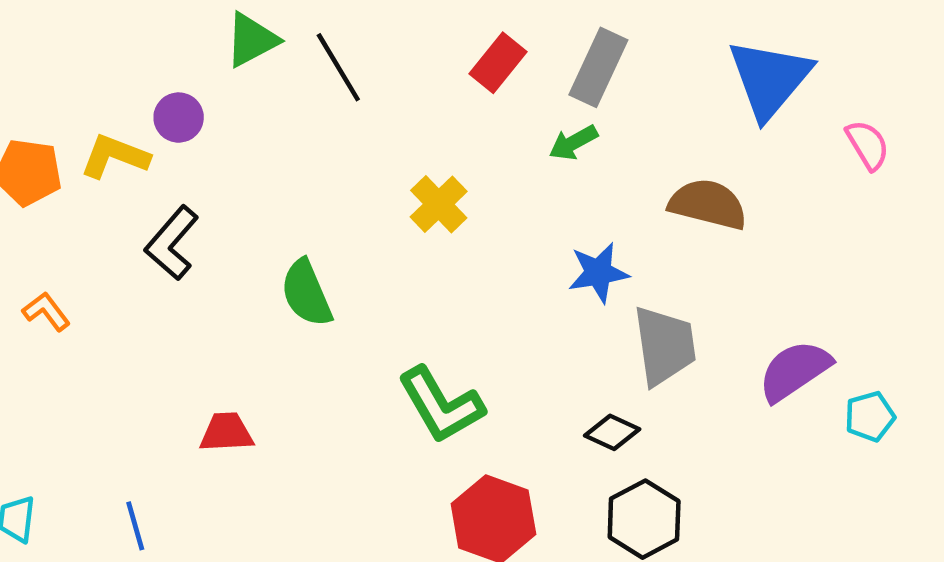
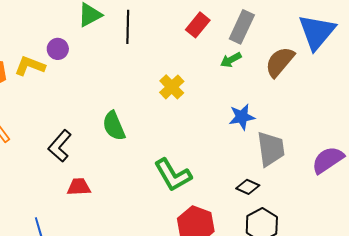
black line: (338, 67) -> (128, 27), turned 32
brown semicircle: (708, 204) -> (280, 62), moved, turned -64
black L-shape: (172, 243) -> (60, 146), moved

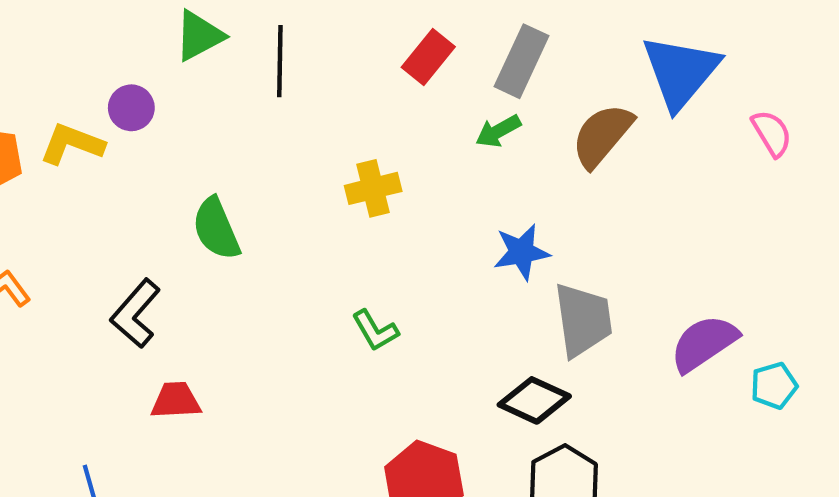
yellow cross: (172, 87) -> (373, 188), turned 30
green semicircle: (114, 126) -> (216, 229), moved
green L-shape: (173, 175) -> (375, 330), moved, size x0.6
black diamond: (248, 187) -> (534, 400), size x1.4

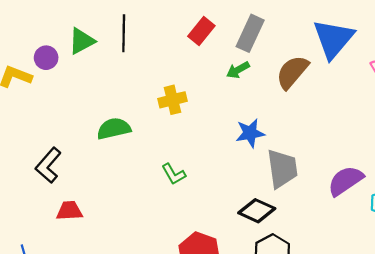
green triangle: (199, 36) -> (82, 41), moved
green semicircle: (216, 229) -> (114, 129), moved, turned 100

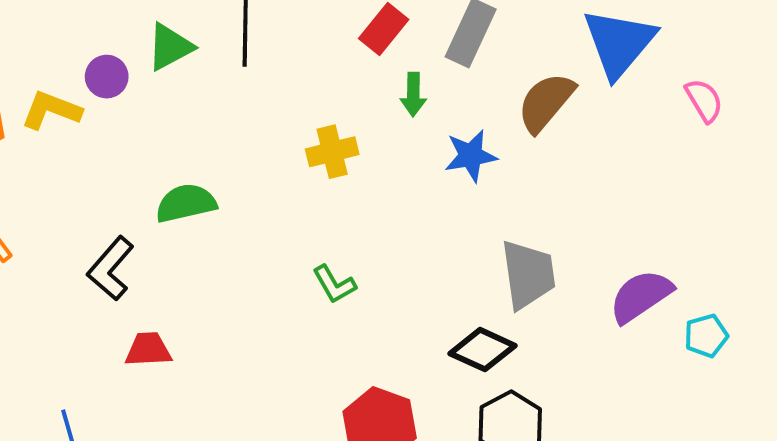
green arrow: (238, 70) -> (413, 94), moved, turned -60
green semicircle: (114, 129) -> (186, 203), moved
blue star: (250, 133) -> (471, 156), moved

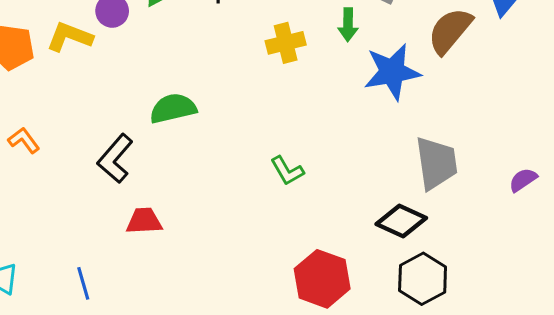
yellow cross: (332, 152) -> (286, 43), moved
blue star: (471, 156) -> (392, 72), size x1.4
purple semicircle: (641, 296) -> (523, 180), size x0.6

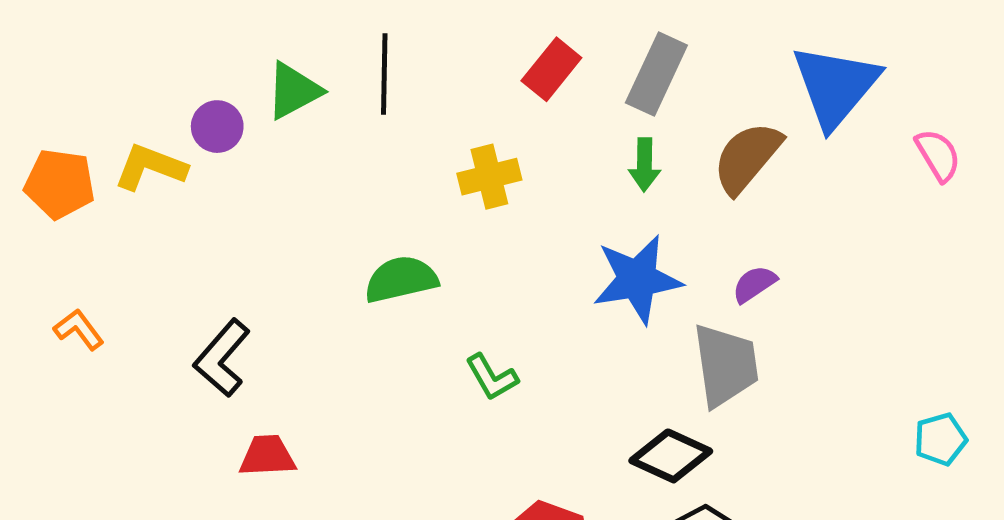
green arrow: (348, 25) -> (644, 165), moved
blue star: (392, 72) -> (637, 279), moved
green semicircle: (173, 108) -> (401, 279), moved
purple semicircle: (523, 180) -> (754, 284), moved

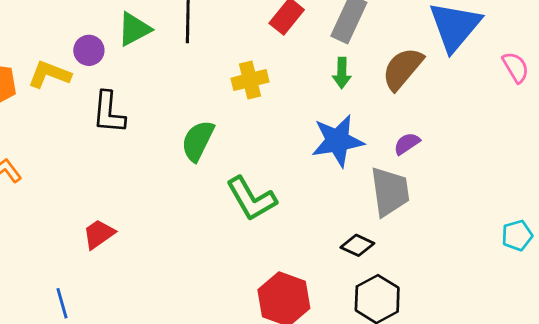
green semicircle: (401, 279) -> (198, 141), turned -51
black L-shape: (222, 358) -> (109, 113), moved, turned -36
green L-shape: (492, 377) -> (251, 199), size x1.6
red trapezoid: (267, 456) -> (99, 234), moved, turned -32
black diamond: (671, 456) -> (357, 245), size x0.7

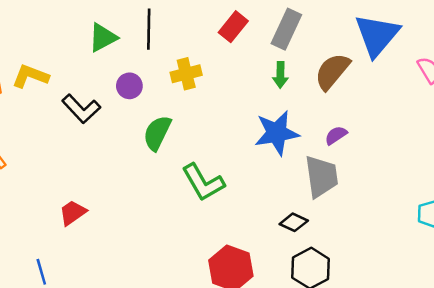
purple circle: (89, 50) -> (129, 86), moved
yellow cross: (250, 80) -> (186, 74), moved
black L-shape: (109, 113) -> (81, 109), turned -48

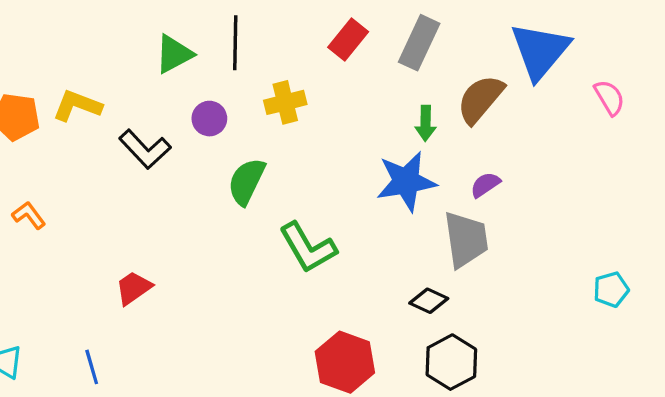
green arrow: (280, 75) -> (426, 123), moved

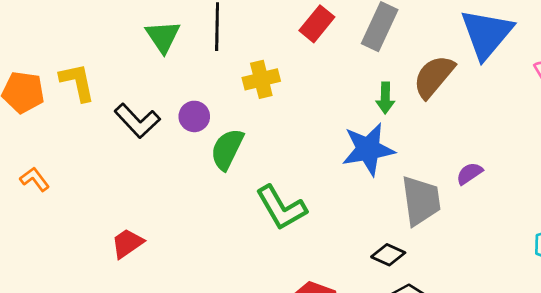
green triangle: (174, 54) -> (163, 37), turned -36
yellow L-shape: (77, 106) -> (77, 82), turned 57
purple circle: (209, 119) -> (194, 116), moved
purple semicircle: (485, 185) -> (469, 173), moved

